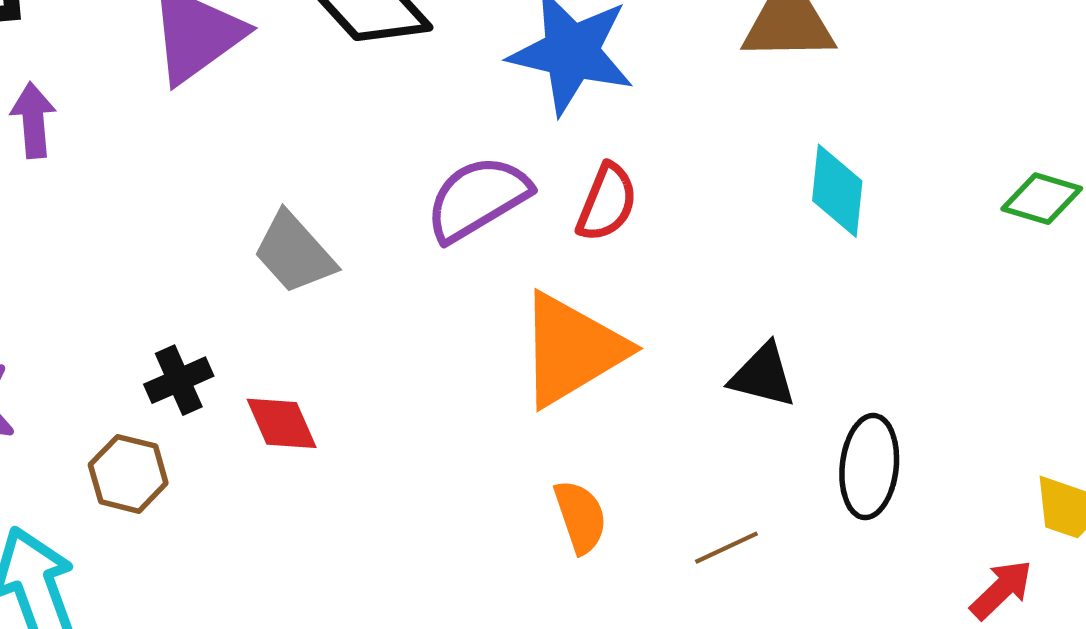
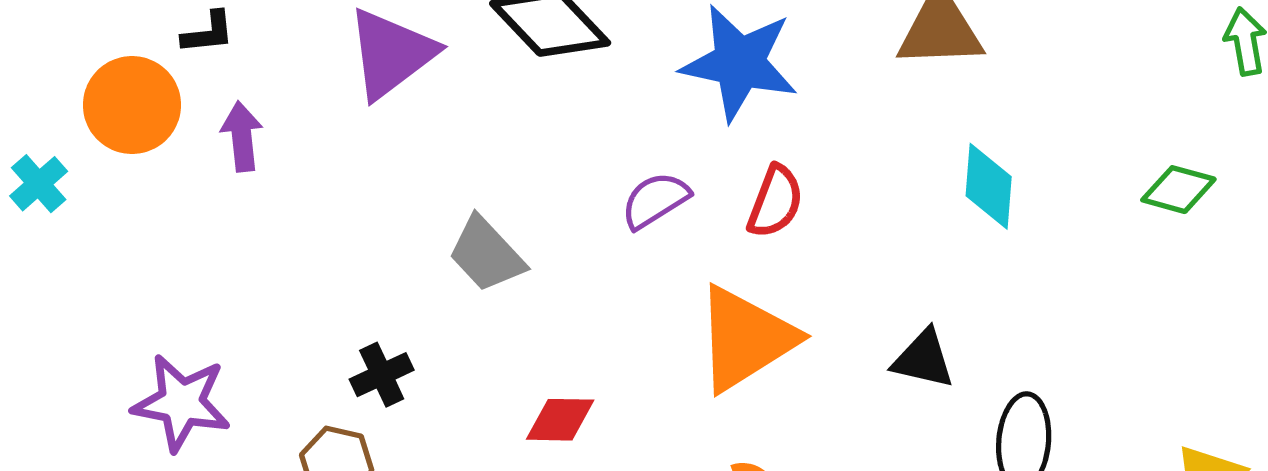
purple semicircle: (477, 198) -> (655, 200), size x0.7
red diamond: (282, 423) -> (560, 420), moved, turned -64

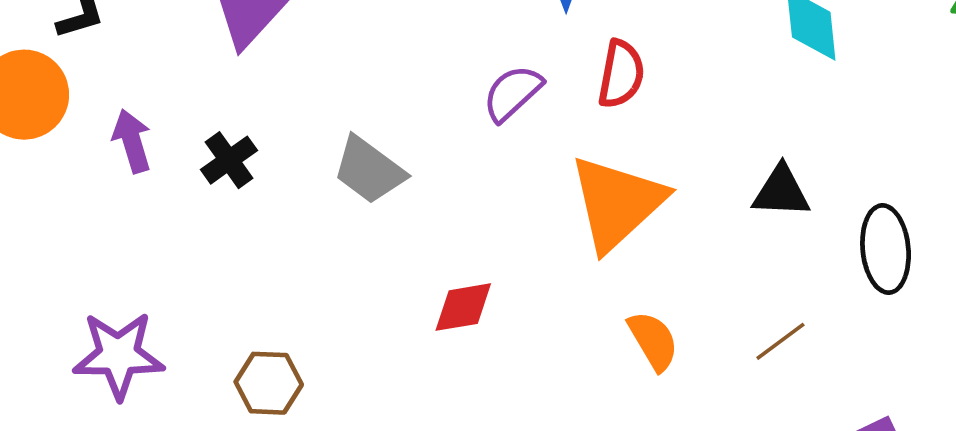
purple arrow: (242, 136) -> (132, 141), moved
black cross: (382, 375) -> (229, 160), moved

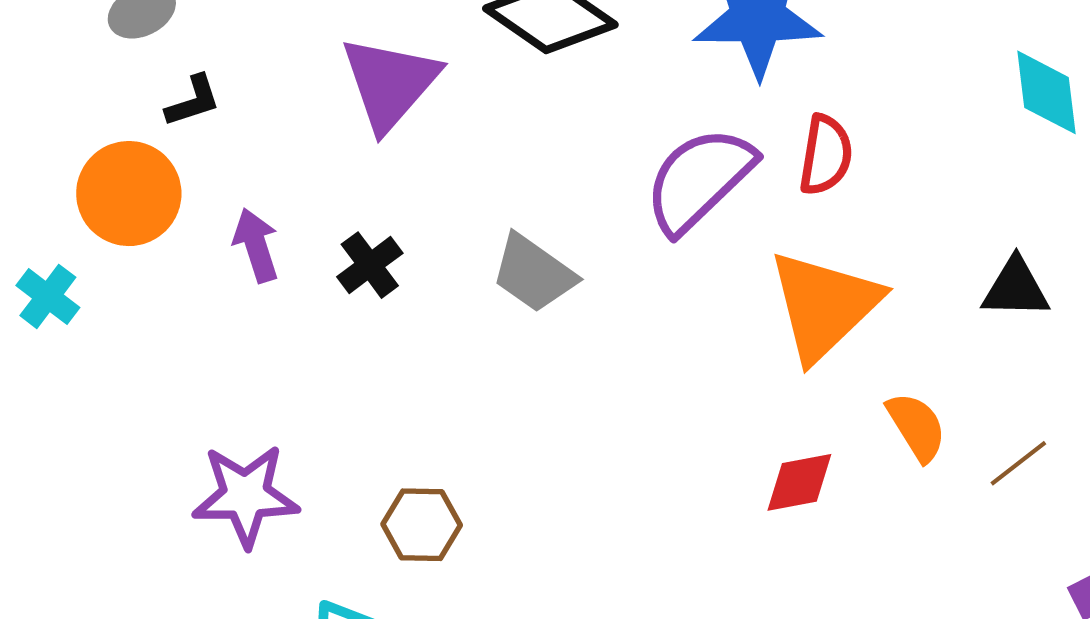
purple semicircle: (512, 93) -> (699, 180), size x1.6
red diamond: (463, 307) -> (799, 482), moved
orange semicircle: (653, 341) -> (917, 427), moved

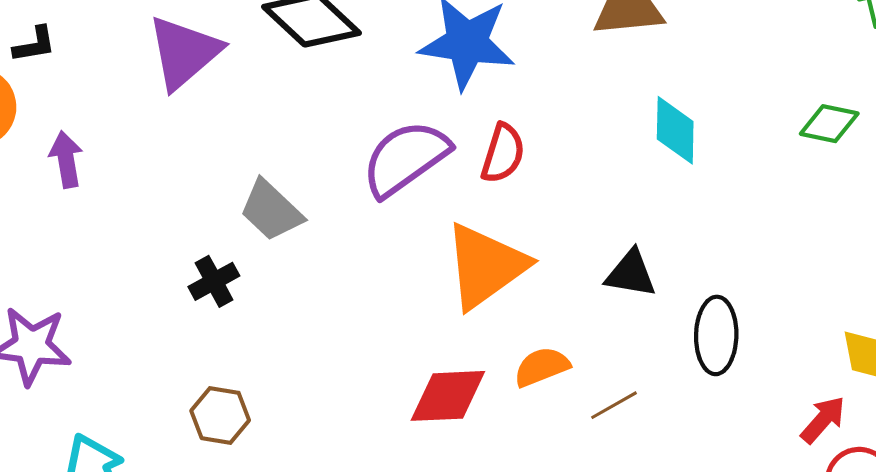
black cross: (370, 265) -> (214, 281), moved
orange semicircle: (917, 427) -> (542, 367), turned -88
red diamond: (799, 482) -> (448, 396), size x1.4
brown hexagon: (422, 525) -> (220, 415), moved

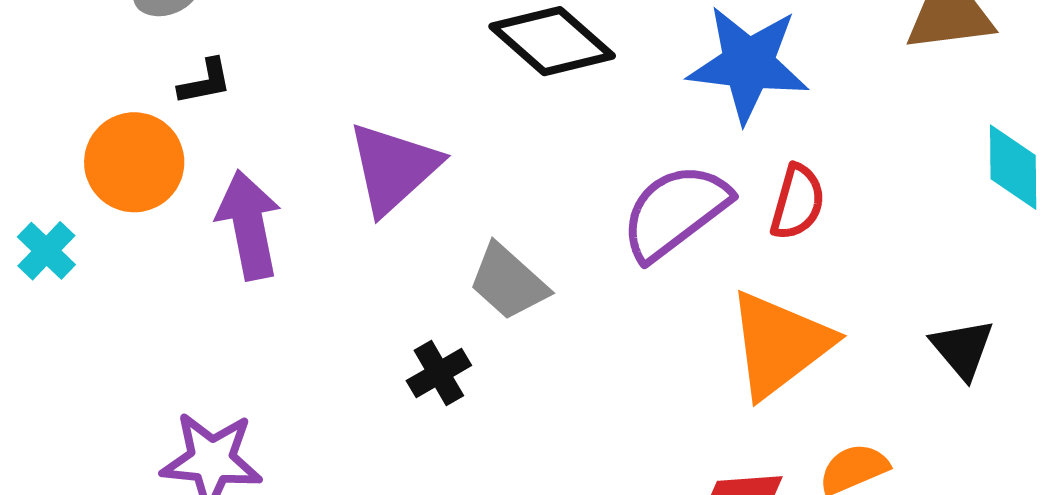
purple triangle: (184, 52) -> (393, 168), moved
purple arrow: (66, 159) -> (249, 225), size x1.5
black triangle: (631, 274) -> (962, 349), turned 42

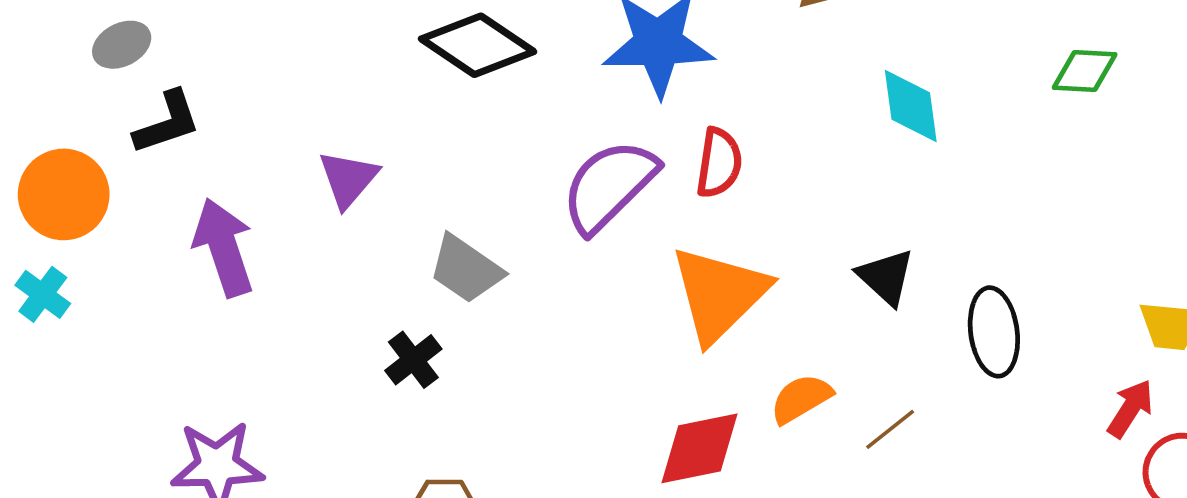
black L-shape: (205, 82) -> (167, 123), size x1.4
orange circle: (134, 162) -> (64, 194), moved
purple triangle: (393, 168) -> (348, 179), size x0.7

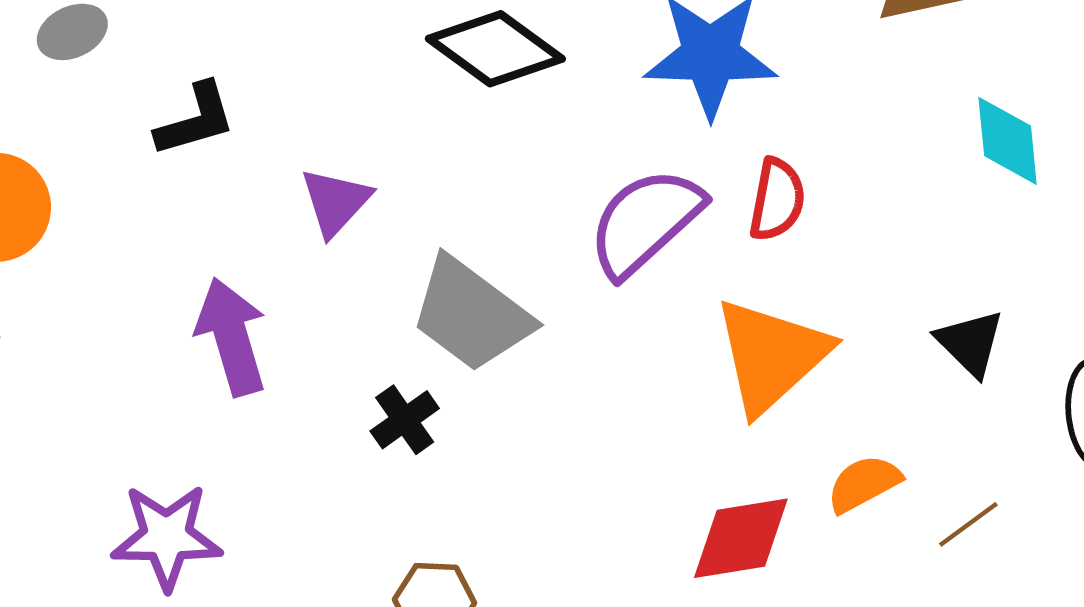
black L-shape: (167, 123) -> (196, 120), moved
purple arrow: (224, 247) -> (231, 337), moved
gray trapezoid: (466, 269) -> (471, 314), size x1.4

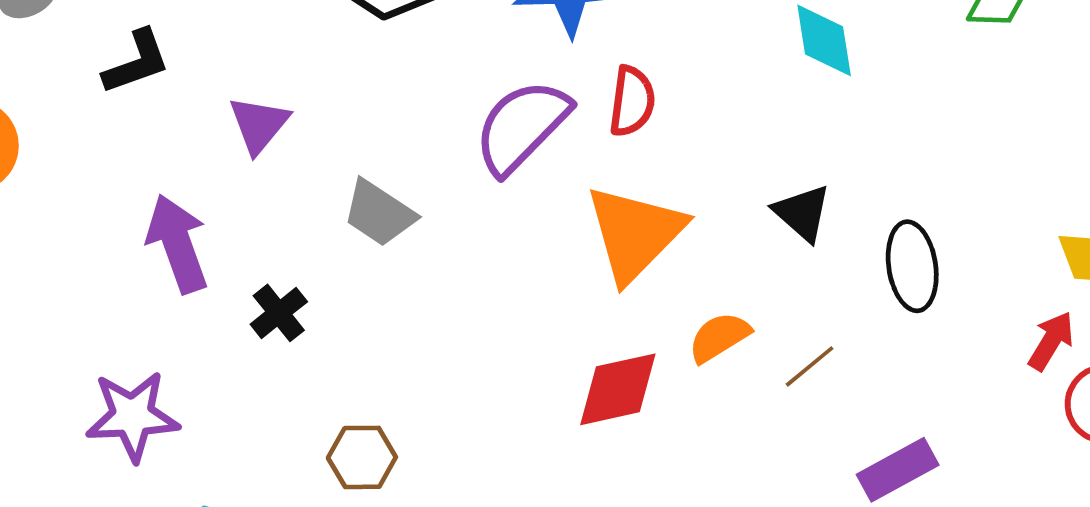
gray trapezoid: (471, 314) -> (379, 213), size x0.7
black cross: (405, 420) -> (279, 313), moved

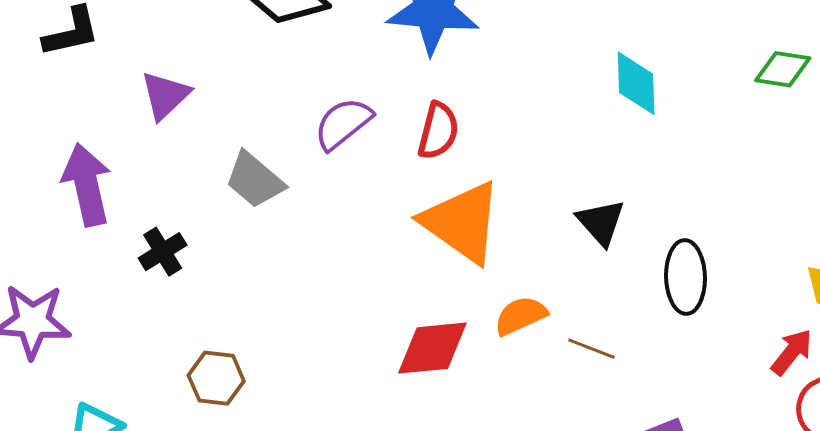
red semicircle: (632, 101) -> (438, 131), moved
purple semicircle: (522, 127) -> (343, 123), moved, size x0.7
orange triangle: (635, 233) -> (462, 222), turned -46
brown line: (810, 366) -> (591, 349), turned 54

